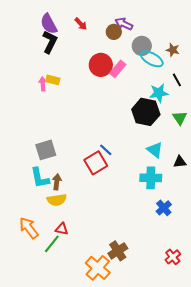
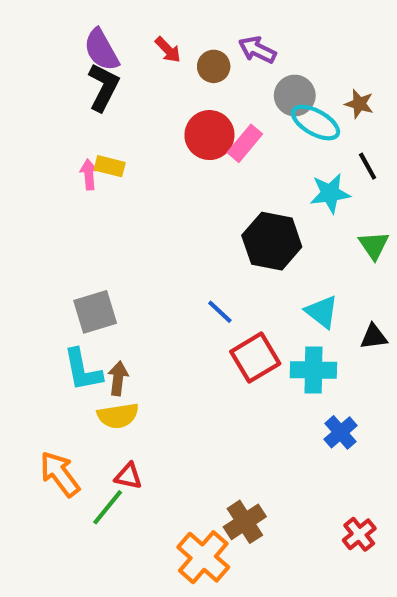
brown circle: (114, 32) -> (214, 66), moved
black hexagon: (146, 112) -> (272, 241), moved
red square: (96, 163) -> (255, 358), moved

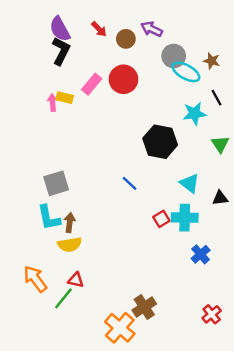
pink rectangle: (245, 143) -> (92, 84), moved
red square: (255, 358) -> (161, 219), moved, size x0.6

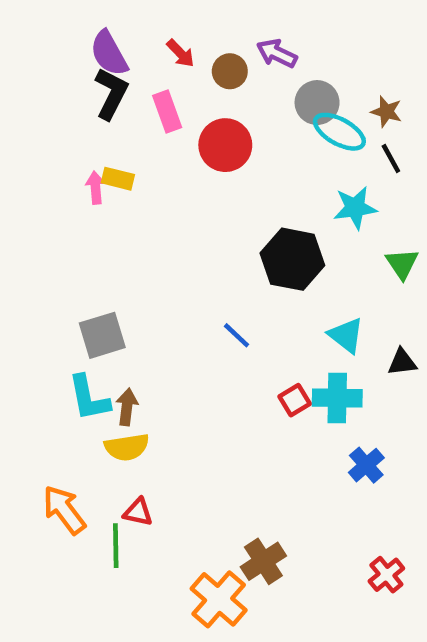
pink rectangle: (92, 84) -> (167, 112), moved, turned -60
black line: (217, 98) -> (391, 159), moved
green line: (63, 298) -> (116, 546), turned -40

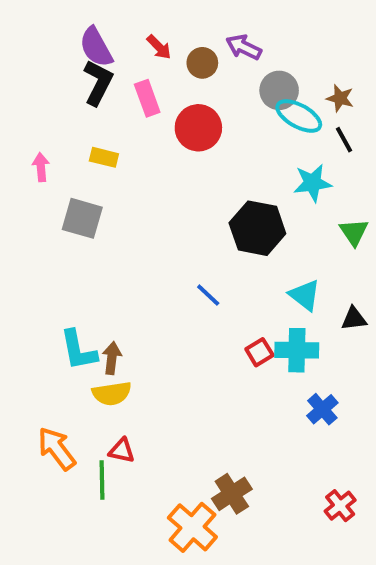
pink arrow: (96, 188) -> (41, 167), moved
gray square: (102, 335) -> (82, 218), moved, turned 33

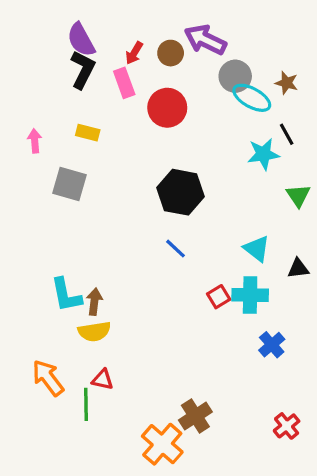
red arrow: (159, 47) -> (134, 53), moved, turned 75
purple arrow: (244, 47) -> (205, 40), size x1.4
black line: (344, 140) -> (287, 134), moved
black hexagon: (257, 228) -> (181, 192), moved

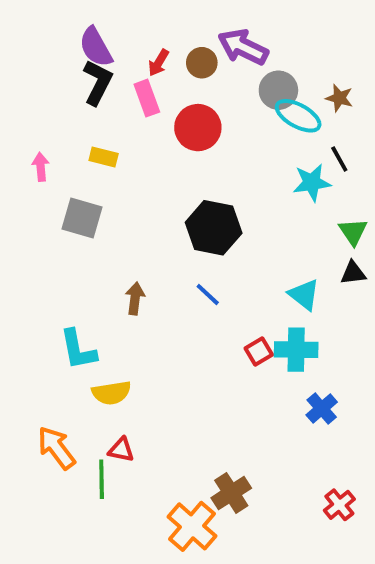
black triangle: (298, 268) -> (353, 273), moved
brown arrow: (94, 302) -> (135, 298), moved

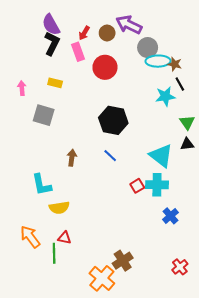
brown star: (339, 98) -> (175, 64), moved
cyan ellipse: (298, 116) -> (158, 61), turned -30
cyan triangle: (304, 295) -> (161, 156), size x1.4

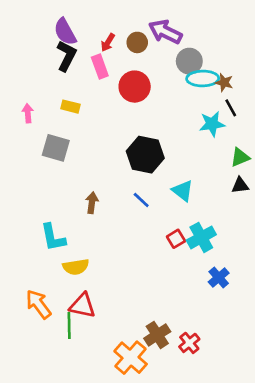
green triangle: (187, 122) -> (240, 157), turned 42
cyan triangle: (161, 156) -> (183, 191), moved, size x0.7
cyan cross: (157, 185) -> (201, 237), turned -30
red triangle: (64, 238) -> (82, 306), size x1.5
red cross: (180, 267) -> (189, 343), moved

